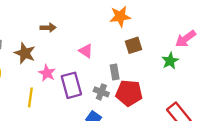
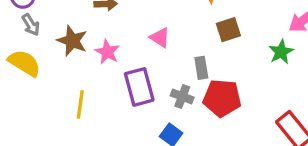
pink star: (47, 73) -> (107, 52), moved

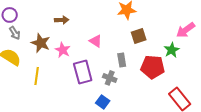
red pentagon: (222, 98) -> (153, 67), moved
yellow line: (80, 104) -> (37, 76), moved

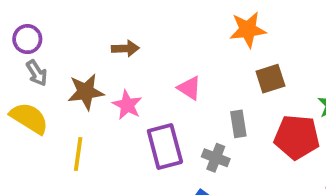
brown star: (41, 43) -> (86, 92), turned -30

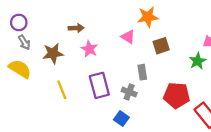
pink triangle: (189, 88) -> (128, 37), moved
pink star: (127, 105) -> (89, 49), moved
red pentagon: (297, 137) -> (177, 95), moved
yellow line: (78, 154) -> (62, 90), moved, turned -30

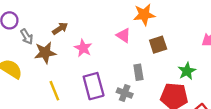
brown arrow: (76, 28) -> (60, 28), moved, turned -32
gray arrow: (24, 42) -> (27, 37), moved
green star: (198, 61) -> (187, 71), moved

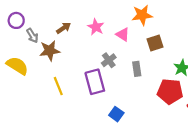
pink star: (83, 48) -> (96, 27), moved
gray cross: (125, 93) -> (109, 60), moved, turned 32

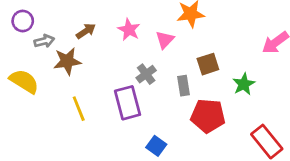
pink triangle: (123, 34) -> (165, 40), turned 40
gray arrow: (32, 36) -> (44, 41), turned -72
brown square: (155, 43) -> (208, 64), moved
red pentagon: (170, 91) -> (208, 116), moved

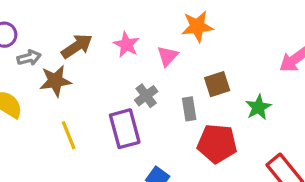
brown arrow: (86, 31) -> (77, 46), size x1.4

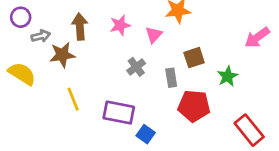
pink star: (126, 45) -> (120, 25), turned 30
brown arrow: (77, 46) -> (80, 27), turned -60
purple rectangle: (125, 129) -> (119, 113), moved, turned -64

